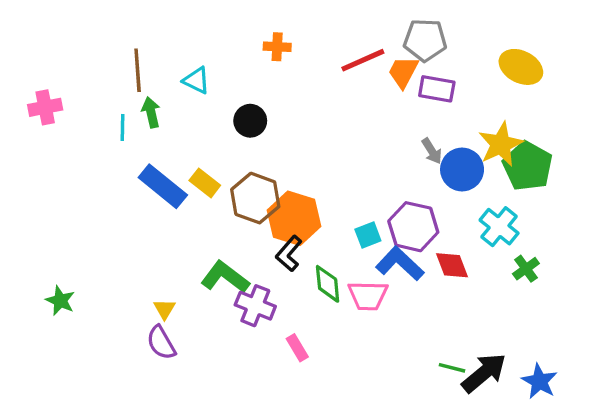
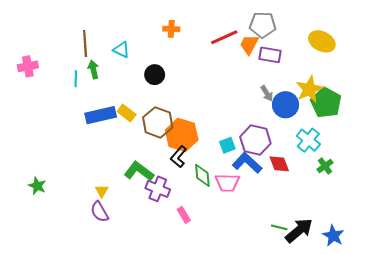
blue rectangle: (163, 186) -> (101, 115), turned -52

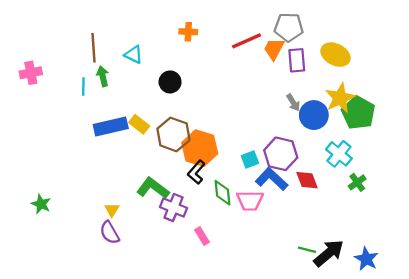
yellow ellipse: (322, 41) -> (336, 55), moved
purple rectangle: (270, 55) -> (297, 60), turned 75

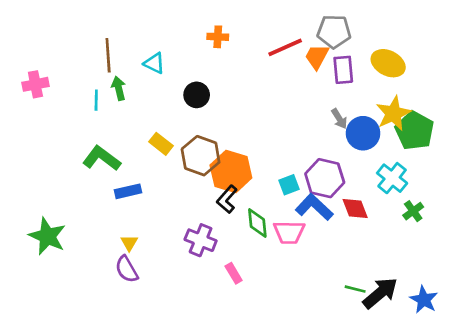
blue rectangle: (111, 126) -> (128, 191), moved, size x0.7
green L-shape: (153, 188) -> (102, 158), moved
green star: (41, 204) -> (47, 236), size x1.6

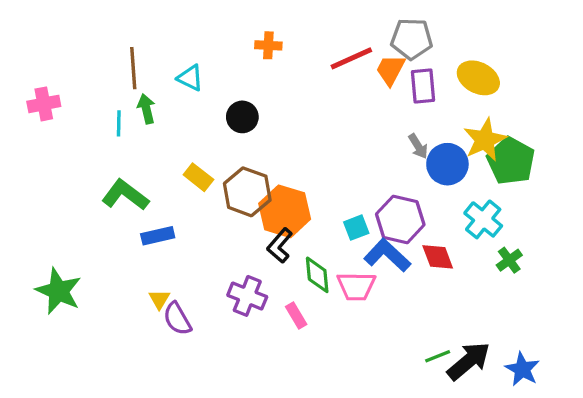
purple semicircle: (127, 269) -> (177, 319), moved
pink rectangle: (234, 273) -> (296, 315), moved
green line: (355, 289) -> (438, 356), turned -36

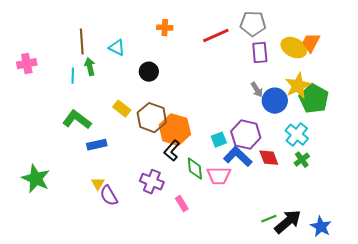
orange trapezoid: (390, 70) -> (311, 43), moved
green cross: (509, 260) -> (302, 160), moved
pink rectangle: (296, 315) -> (182, 204), moved

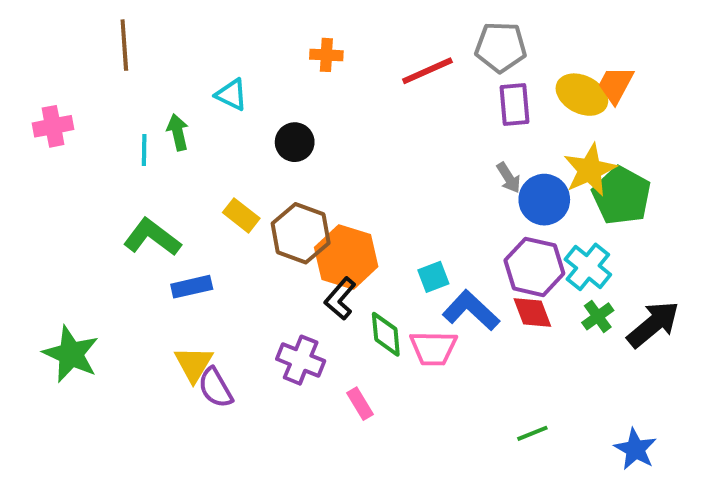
brown line: (82, 42) -> (124, 45), moved
purple hexagon: (246, 135) -> (534, 267), moved
yellow triangle: (98, 184) -> (194, 364), size x1.5
black arrow: (288, 222) -> (653, 324), moved

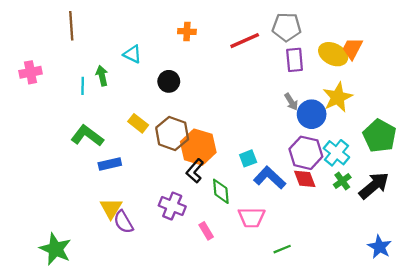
green pentagon: (622, 196) -> (380, 136), moved
pink trapezoid: (433, 348) -> (252, 217), moved
green star: (71, 354) -> (55, 249), moved
green line: (532, 433) -> (282, 249), moved
blue star: (635, 449) -> (380, 247), moved

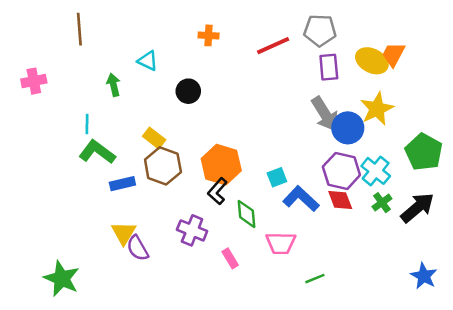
cyan line: (83, 86) -> (87, 124), moved
gray arrow: (291, 102) -> (325, 114), size x1.8
brown hexagon: (172, 133) -> (163, 166), moved

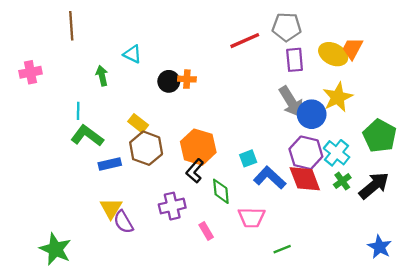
orange cross: (209, 35) -> (187, 79), moved
red diamond: (340, 200) -> (305, 179), size x1.4
purple cross: (192, 230) -> (172, 206), turned -35

